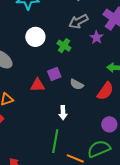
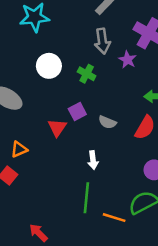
gray arrow: (78, 21) -> (102, 41), turned -66
red triangle: (38, 85) -> (57, 128), turned -49

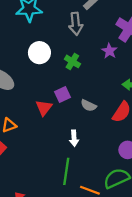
gray arrow: (102, 41) -> (76, 24), moved

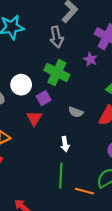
white circle: (39, 53) -> (21, 85), moved
green cross: (72, 61) -> (57, 72), size x1.6
purple square: (62, 94) -> (44, 98), moved

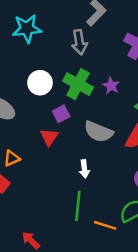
purple star: (90, 59) -> (111, 86), moved
white circle: (21, 85) -> (40, 83), moved
gray semicircle: (76, 112) -> (99, 132), size x1.6

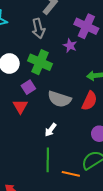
purple star: (111, 86) -> (70, 46), moved
white arrow: (84, 169) -> (51, 130), turned 48

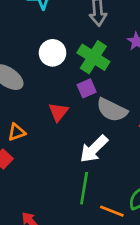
purple square: (28, 87) -> (87, 88), moved
white arrow: (51, 130) -> (94, 149), size x1.6

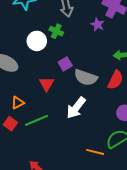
green cross: (93, 57) -> (56, 31), moved, size x0.6
green line: (84, 188) -> (36, 120), moved, turned 65

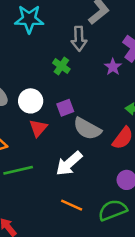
white circle: (37, 41) -> (31, 101), moved
orange line: (95, 152) -> (72, 205), moved

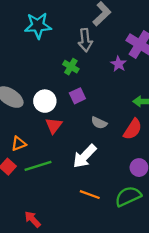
purple square: (65, 108) -> (77, 96), moved
gray semicircle: (87, 129) -> (99, 123), size x0.6

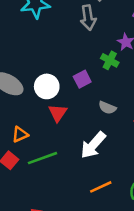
green cross: (71, 67) -> (110, 60), moved
orange line: (90, 195) -> (101, 187), turned -42

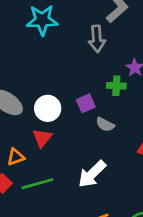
green cross: (110, 60) -> (116, 86), turned -30
gray semicircle: (107, 108) -> (105, 124), moved
red triangle: (58, 113) -> (42, 138), moved

